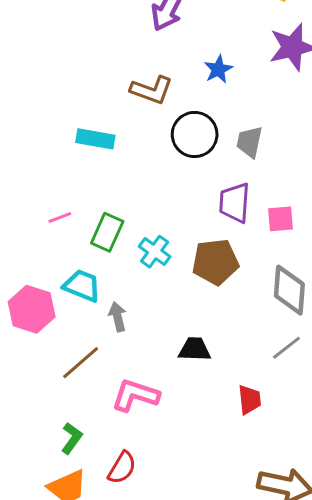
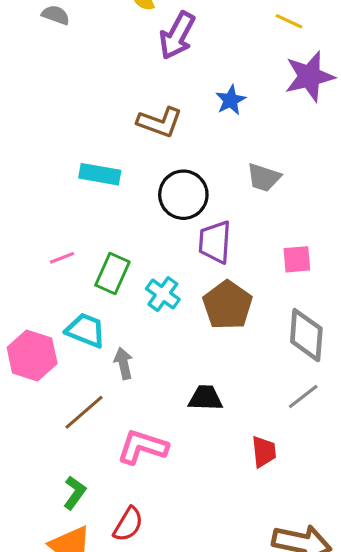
black circle: (195, 134) -> (183, 195), moved
gray trapezoid: (249, 142) -> (264, 177), turned -84
purple trapezoid: (235, 203) -> (215, 242), moved
brown pentagon: (215, 262) -> (228, 305), turned -30

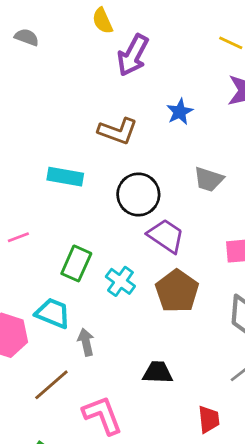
purple trapezoid: (215, 242) -> (166, 236), turned 120
pink line: (62, 258) -> (18, 237), moved
pink L-shape: (142, 447) -> (102, 415), turned 51

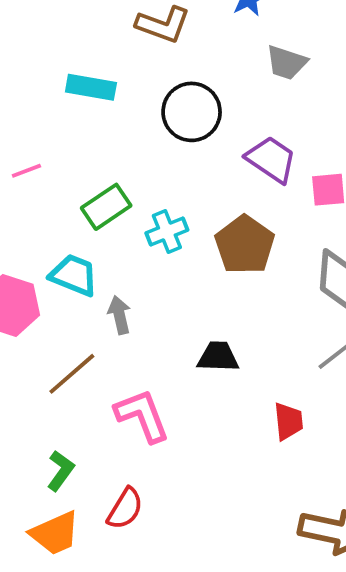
gray trapezoid: (209, 179) -> (286, 63), moved
purple trapezoid: (166, 236) -> (271, 159), moved
green rectangle: (76, 263) -> (106, 207), turned 32
cyan cross: (120, 281) -> (167, 231), turned 32

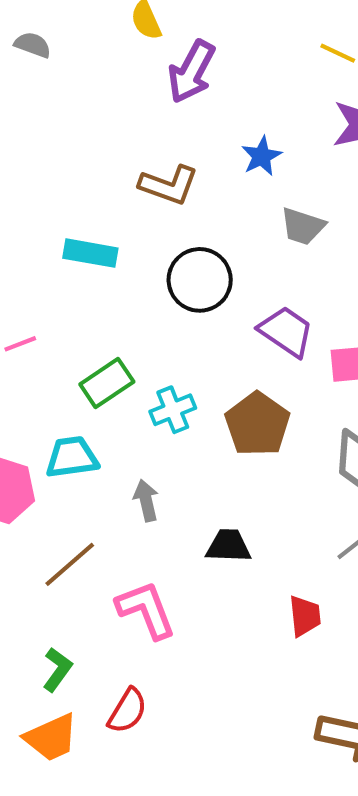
cyan trapezoid: (74, 275) -> (72, 457), turned -30
gray arrow: (119, 315) -> (146, 500), moved

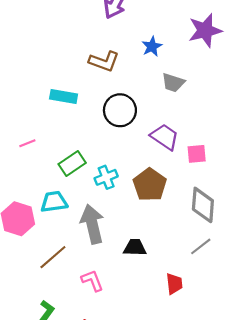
gray arrow: (146, 500) -> (92, 224), size x1.8
pink L-shape: (146, 610) -> (92, 280), size x0.7

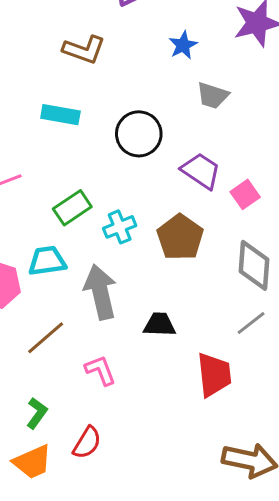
brown L-shape: (104, 61) -> (84, 50), moved
pink square: (197, 154) -> (245, 194), turned -30
red trapezoid: (174, 284) -> (214, 375), size x1.5

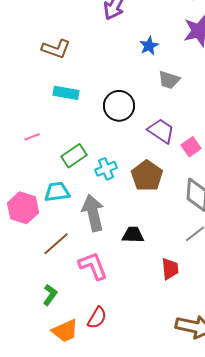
brown L-shape: (84, 50) -> (56, 49), moved
pink L-shape: (100, 370) -> (93, 266), size x1.4
red trapezoid: (214, 375) -> (170, 269), size x0.7
red semicircle: (87, 443) -> (97, 318), moved
orange trapezoid: (32, 462) -> (65, 331), moved

